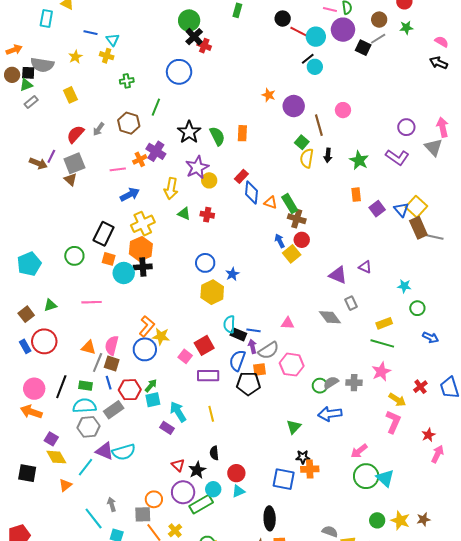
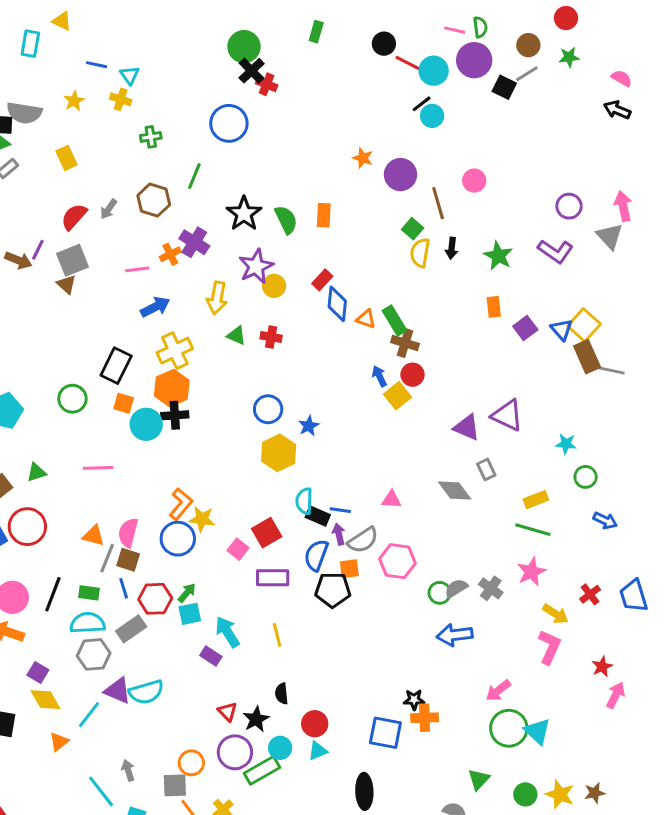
purple triangle: (365, 267) -> (507, 415), size x1.6
gray cross: (354, 383) -> (491, 588), turned 35
green triangle: (294, 427) -> (479, 779), moved

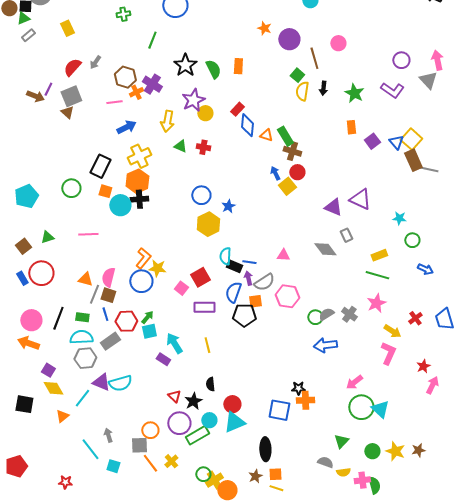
brown hexagon: (154, 200) -> (125, 77), moved
cyan triangle: (318, 751) -> (234, 422), size x1.6

